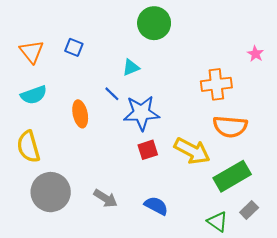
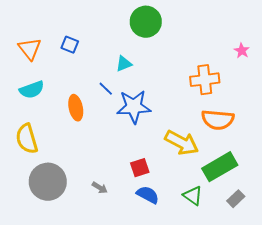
red square: (148, 150) -> (140, 168), moved
gray arrow: (106, 198) -> (100, 188), size x0.7
green triangle: (217, 222) -> (193, 196), moved

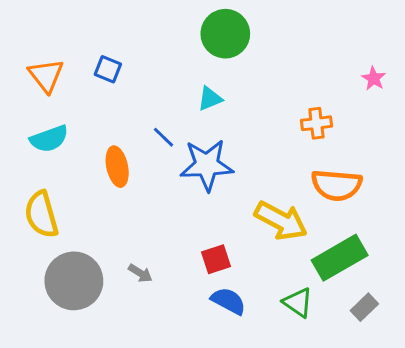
cyan triangle: (124, 64) -> (210, 99), moved
orange cross: (205, 80) -> (316, 123), size x0.7
gray arrow: (100, 188) -> (140, 273), moved

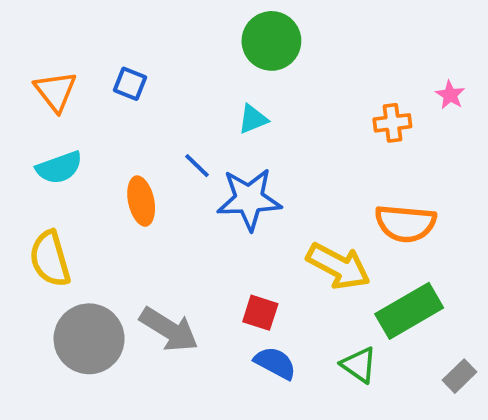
orange cross: (316, 123) -> (392, 123), moved
red square: (216, 259) -> (260, 313), turned 36
gray arrow: (140, 273) -> (169, 329), size x2.0
gray rectangle: (364, 307) -> (459, 376), moved

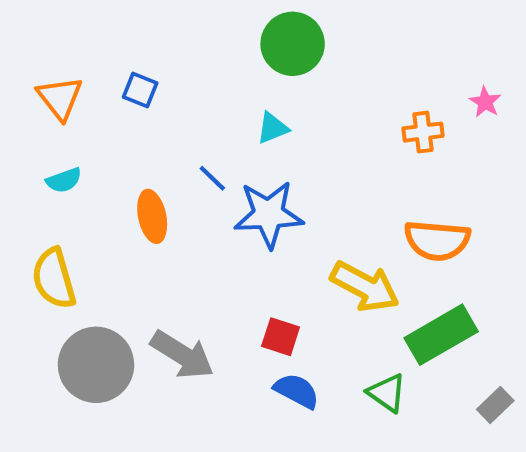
cyan semicircle: (59, 168) -> (64, 180), size x0.7

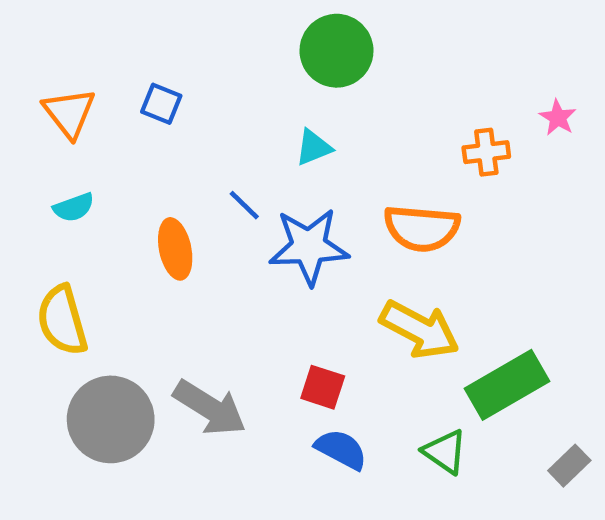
orange semicircle: (437, 240) -> (422, 228), moved

